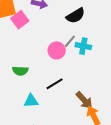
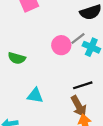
black line: (55, 84) -> (83, 85), moved
cyan triangle: (31, 101) -> (35, 96), moved

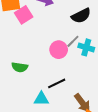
black line: (83, 85) -> (57, 83), moved

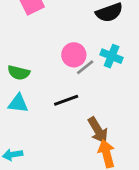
gray line: (73, 41) -> (85, 67), moved
cyan triangle: (41, 99) -> (18, 103), moved

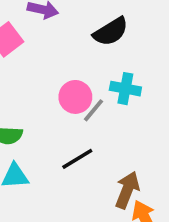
brown arrow: (98, 130) -> (127, 190), turned -116

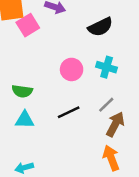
gray line: (94, 110) -> (106, 105), moved
brown arrow: (127, 190) -> (115, 124), moved

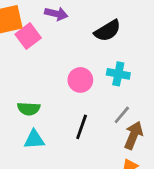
black line: (69, 112) -> (82, 127), turned -40

